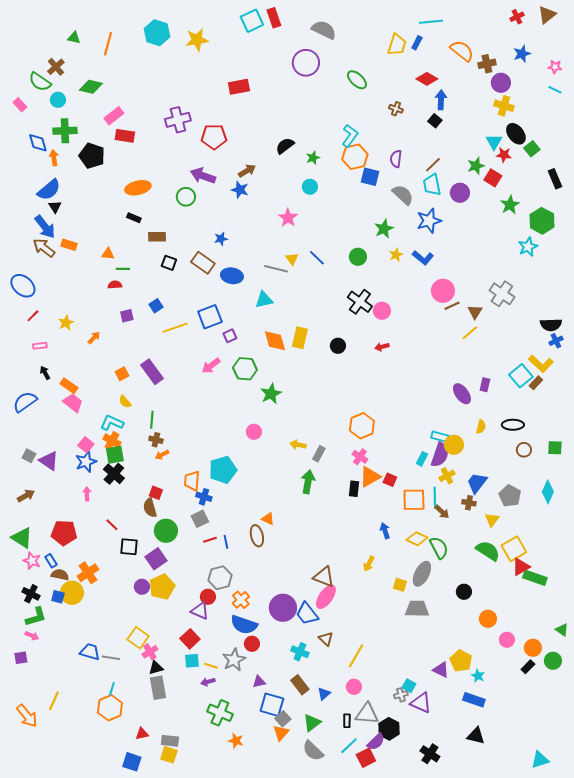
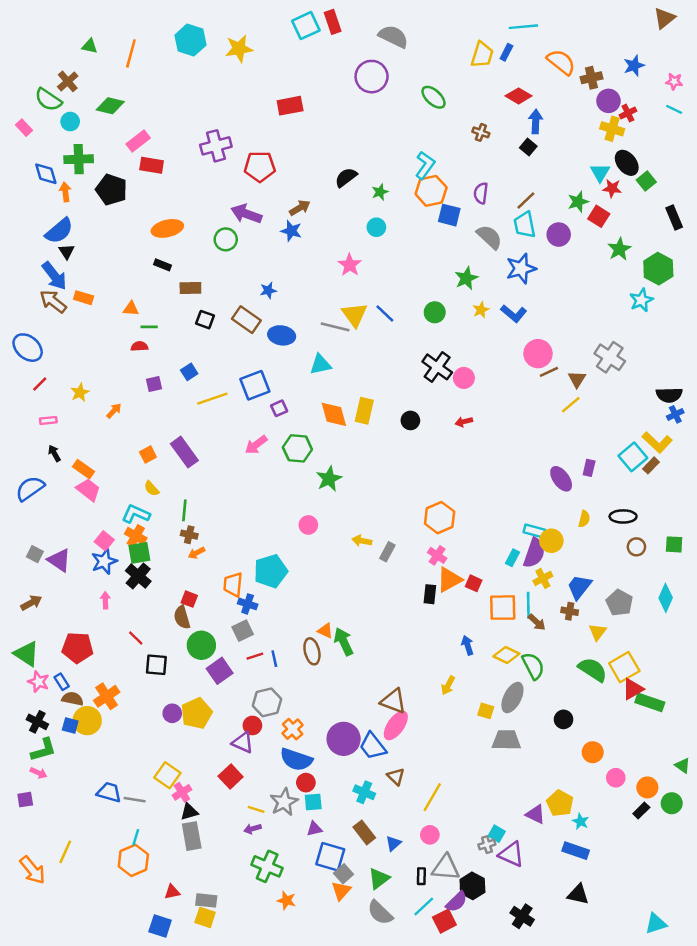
red cross: (517, 17) -> (628, 113), moved
yellow triangle: (292, 259) -> (355, 315), size x1.6
green arrow: (308, 482) -> (344, 642), moved, turned -35
purple square: (156, 559) -> (220, 671), moved
cyan square: (192, 661) -> (313, 802), moved

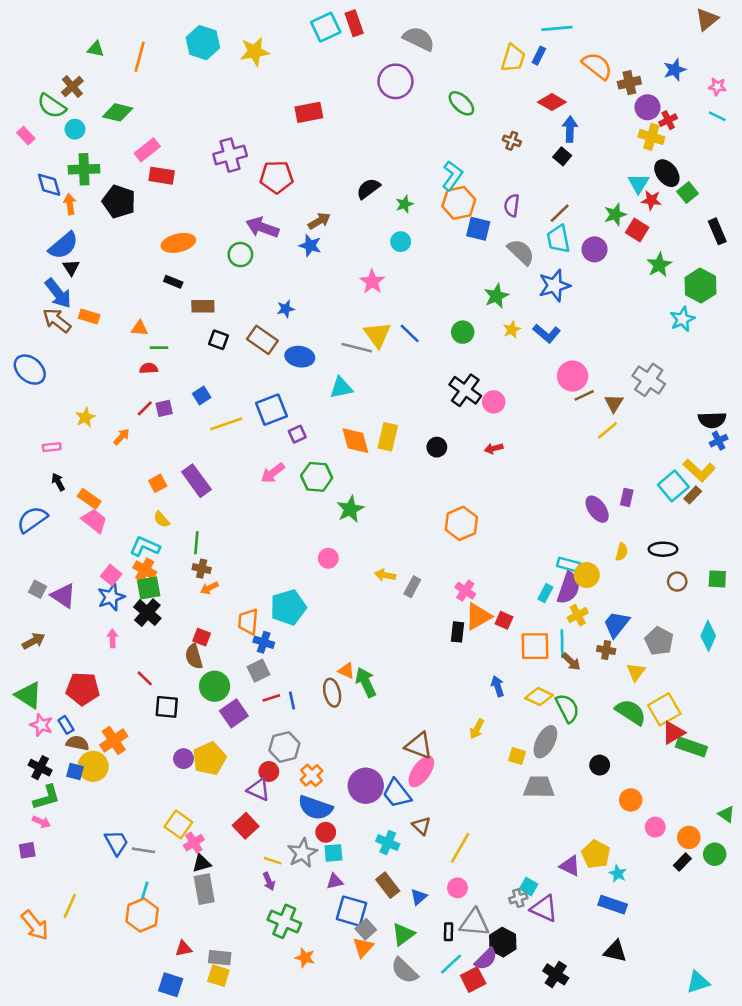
red line: (40, 384) -> (145, 408), moved
orange hexagon: (440, 518) -> (461, 523), moved
blue trapezoid: (109, 792) -> (116, 843), turned 45
purple arrow: (252, 829) -> (269, 881), turned -98

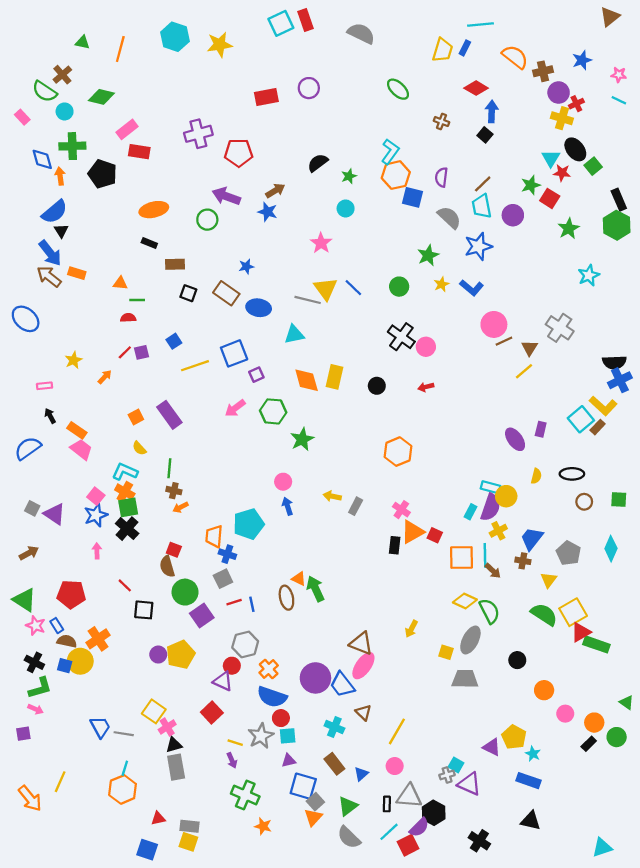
purple circle: (395, 81) -> (309, 88), moved, size x0.7
green hexagon: (700, 286) -> (617, 225), moved
blue cross: (719, 441) -> (620, 380), size x1.5
blue arrow: (498, 686) -> (288, 506), moved

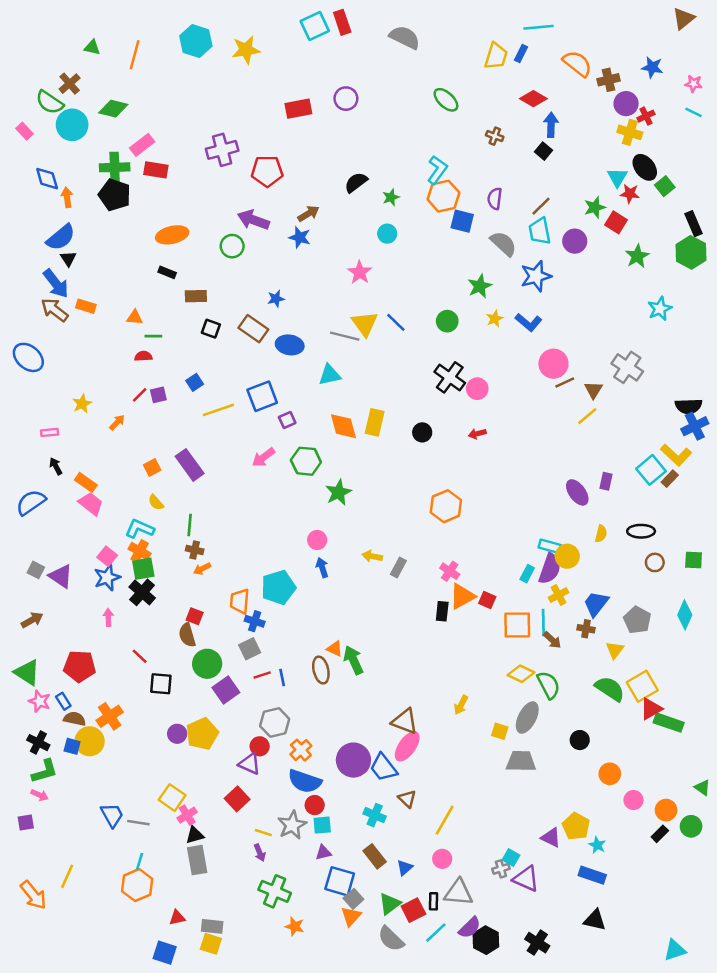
blue star: (582, 60) -> (652, 67), turned 30
cyan circle: (65, 111) -> (72, 125), size x1.6
green cross: (72, 146) -> (115, 167), moved
black hexagon: (434, 813) -> (486, 940), moved
red square: (408, 845) -> (413, 910), moved

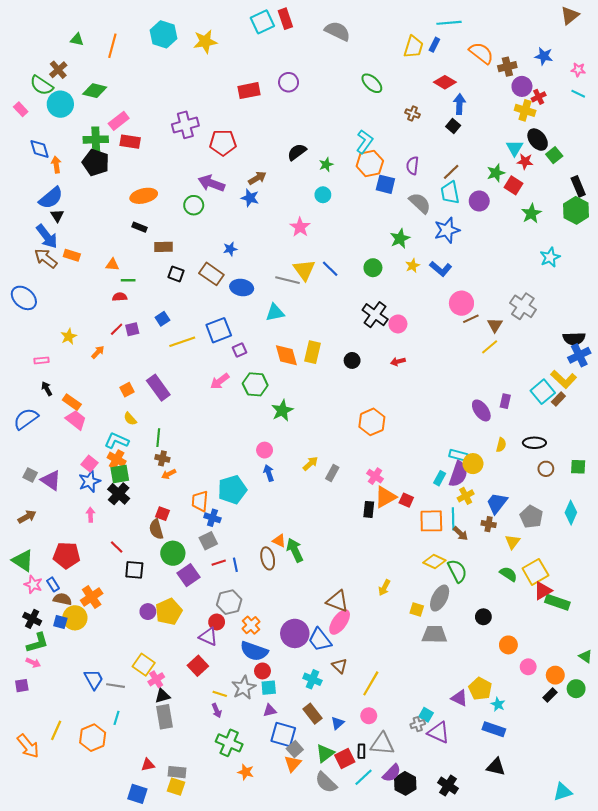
yellow arrow: (372, 556) -> (310, 464), turned 126
green semicircle: (610, 689) -> (508, 574), size x0.7
orange hexagon: (137, 885) -> (93, 738), moved

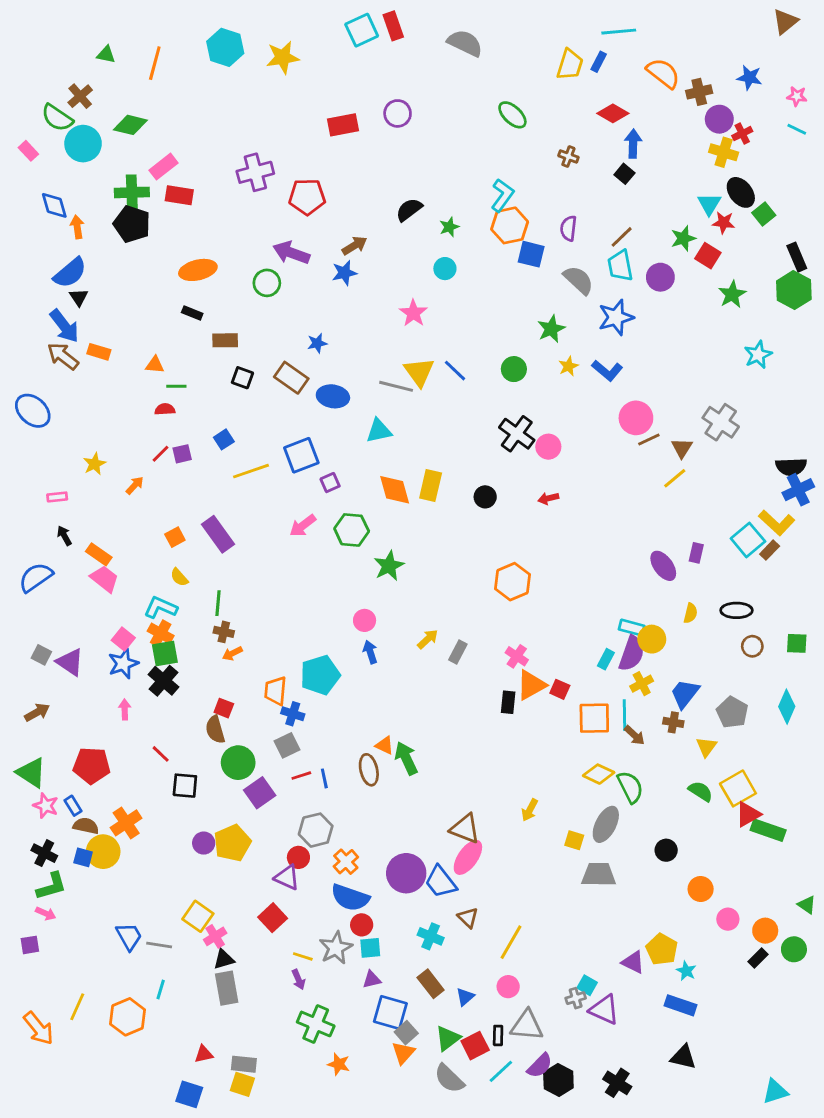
blue star: (250, 198) -> (344, 273), turned -30

